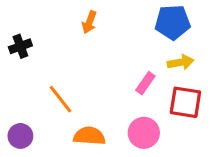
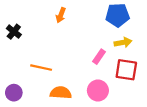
black cross: (20, 46) -> (14, 32), turned -32
orange line: (60, 99) -> (41, 68), turned -40

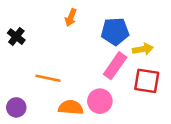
blue pentagon: (118, 15) -> (115, 31), moved
pink rectangle: (99, 57) -> (115, 66), size x1.5
pink circle: (98, 90) -> (100, 101), moved

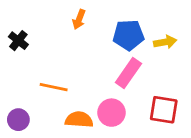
yellow arrow: (143, 49) -> (165, 42), moved
red square: (147, 81) -> (164, 110), moved

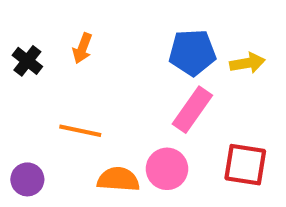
orange arrow: (79, 19) -> (82, 48), moved

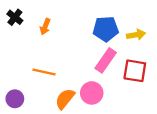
black cross: (27, 61) -> (15, 17), moved
red square: (245, 165) -> (135, 71), moved
orange semicircle: (118, 179) -> (65, 99), turned -55

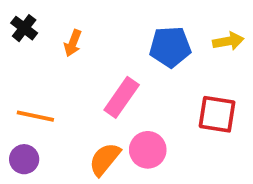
yellow arrow: (136, 35) -> (228, 41), moved
pink rectangle: (106, 60) -> (122, 97), moved
orange line: (44, 72) -> (35, 116), moved

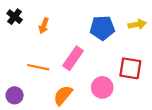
orange line: (35, 116) -> (38, 67), moved
pink circle: (148, 150) -> (102, 87), moved

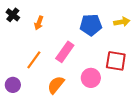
orange line: (38, 67) -> (34, 60), turned -66

